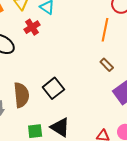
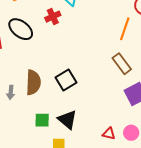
brown rectangle: (107, 65) -> (122, 64), size x1.5

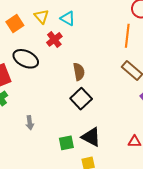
brown semicircle: (33, 82) -> (79, 72), moved, size x0.7

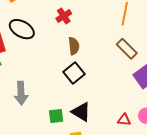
red cross: (54, 39) -> (64, 16), moved
gray arrow: (30, 123) -> (21, 93), size x1.6

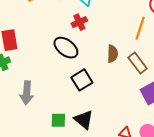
black ellipse: (22, 29) -> (66, 48), moved
brown semicircle: (74, 46) -> (113, 54), moved

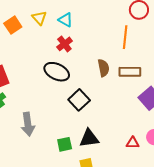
brown rectangle: (138, 63) -> (130, 72), turned -40
black triangle: (84, 120) -> (89, 138), turned -35

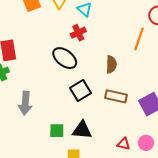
brown rectangle: (130, 72) -> (116, 96), moved

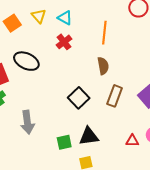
orange line: (139, 39) -> (104, 33), moved
black ellipse: (65, 58) -> (26, 61), moved
brown rectangle: (116, 96) -> (115, 96), turned -70

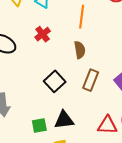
red cross: (64, 42) -> (43, 34), moved
red triangle: (132, 141) -> (107, 125), size x1.5

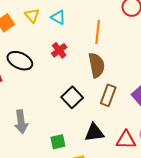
brown semicircle: (80, 50) -> (97, 65), size x1.4
black triangle: (64, 120) -> (94, 133), moved

